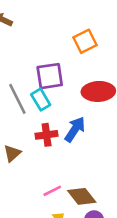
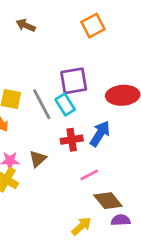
orange square: (85, 41) -> (93, 26), moved
pink line: (52, 191) -> (89, 175), moved

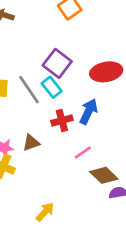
purple square: (74, 81) -> (57, 63), turned -36
brown triangle: (38, 159) -> (31, 143), turned 30
yellow arrow: (81, 226) -> (45, 212), moved

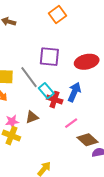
purple square: (57, 63) -> (49, 57), turned -30
cyan rectangle: (52, 87) -> (46, 91), moved
red cross: (62, 120) -> (55, 100), turned 35

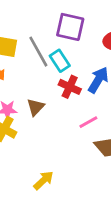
cyan rectangle: (46, 91) -> (60, 61), moved
brown triangle: (32, 117) -> (36, 107), turned -32

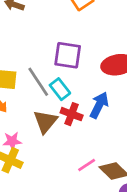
brown triangle: (36, 107) -> (45, 122), moved, size x1.4
pink line: (88, 122) -> (87, 165), moved

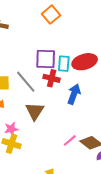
cyan rectangle: (60, 89) -> (64, 64), moved, turned 49
red cross: (72, 114) -> (52, 78), moved

